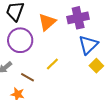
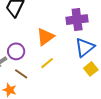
orange triangle: (47, 22) -> (45, 37), moved
purple circle: (20, 40) -> (16, 51), moved, size x0.7

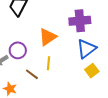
yellow line: (47, 63) -> (48, 63), turned -48
brown line: (21, 74) -> (32, 74), moved

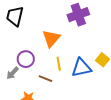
blue triangle: (86, 49) -> (81, 68), moved, turned 40

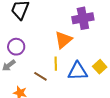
orange triangle: (51, 38) -> (63, 40), moved
purple circle: (26, 59) -> (16, 47), moved

